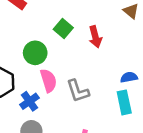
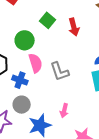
blue cross: (29, 101) -> (20, 80), turned -35

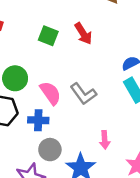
green circle: (25, 40) -> (15, 78), moved

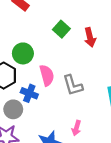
gray circle: (50, 150) -> (13, 109), moved

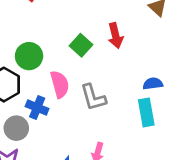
green square: (61, 29) -> (81, 45), moved

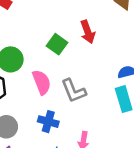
blue cross: (37, 108) -> (48, 122), moved

